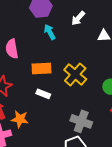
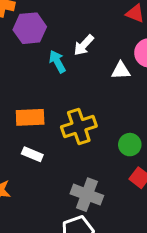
cyan arrow: (50, 32) -> (57, 62), moved
yellow cross: (75, 74) -> (79, 127), turned 30

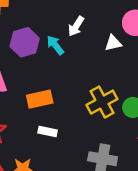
purple hexagon: (30, 28) -> (25, 42), moved
yellow cross: (79, 127) -> (102, 102), moved

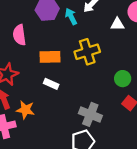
yellow cross: (102, 102) -> (87, 52), moved

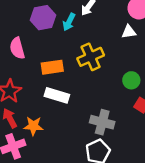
cyan arrow: (71, 16) -> (69, 22), turned -119
white triangle: (117, 24) -> (129, 32), moved
white rectangle: (51, 84) -> (57, 95), size x1.5

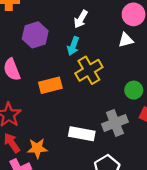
cyan arrow: (69, 22) -> (73, 46), moved
white rectangle: (57, 95) -> (82, 134), moved
gray cross: (102, 122) -> (115, 123), moved, turned -30

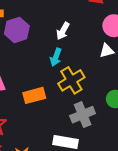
purple hexagon: (35, 35) -> (17, 30), moved
gray cross: (115, 123) -> (83, 115), moved

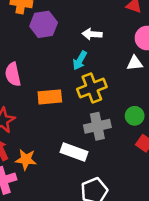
white arrow: (63, 31) -> (92, 34), turned 54

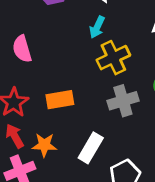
orange rectangle: (50, 97) -> (60, 100), moved
white rectangle: (74, 152) -> (91, 148), moved, turned -75

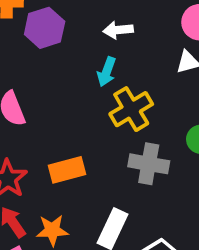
gray cross: (123, 101) -> (149, 164), turned 32

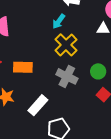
yellow cross: (131, 109) -> (66, 45), turned -30

